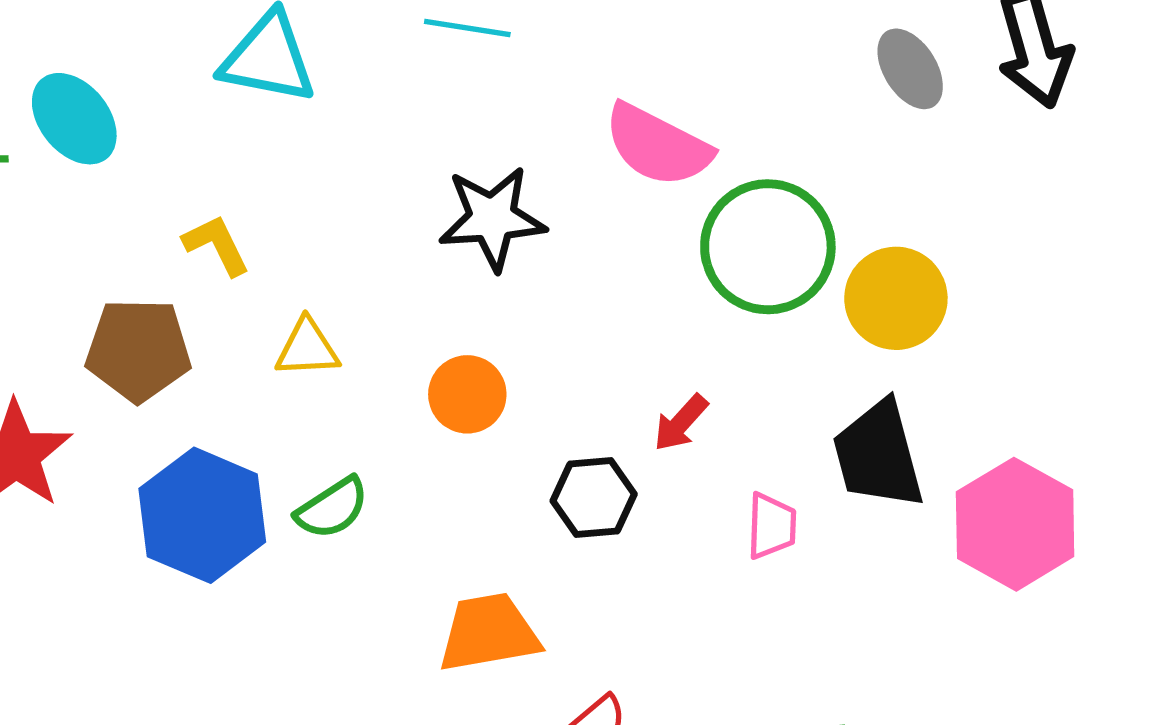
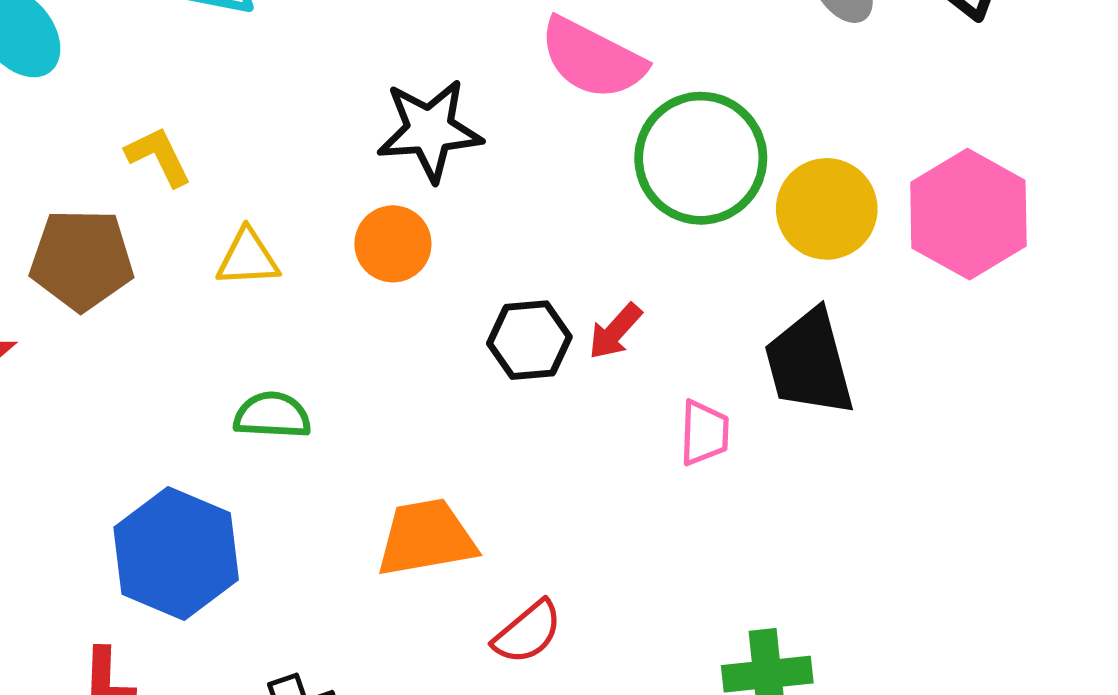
orange circle: (467, 394) -> (393, 244), moved
black hexagon: (594, 498) -> (529, 340), moved
green semicircle: (332, 508) -> (272, 415), turned -144
blue hexagon: (202, 515) -> (176, 553), moved
pink hexagon: (1015, 524) -> (968, 214), moved

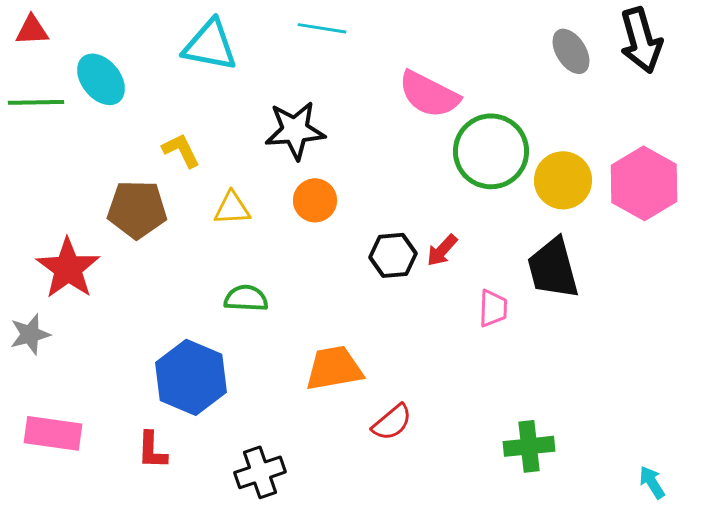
black star: (430, 130) -> (295, 130), moved

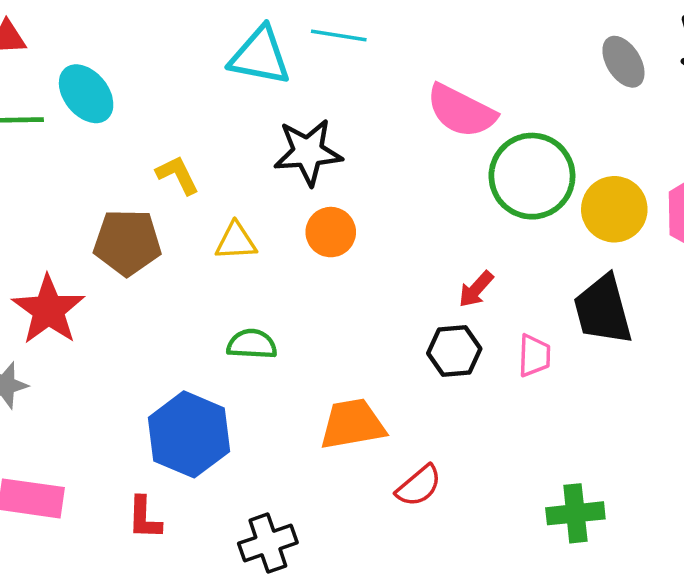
cyan triangle: (210, 45) -> (260, 56), moved
black hexagon: (393, 255) -> (454, 351), moved

